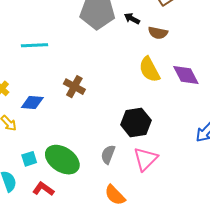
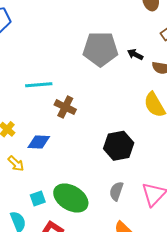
brown cross: (74, 87) -> (65, 107), moved
black hexagon: (136, 122) -> (119, 146), moved

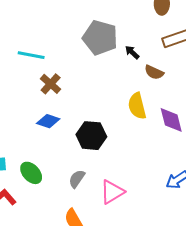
blue diamond: (39, 142) -> (48, 121), moved
green ellipse: (71, 198) -> (31, 173), size x0.7

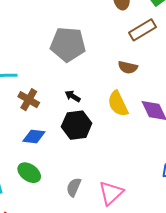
black arrow: (132, 52) -> (73, 96), moved
black hexagon: (91, 136) -> (77, 125), moved
green ellipse: (31, 173) -> (29, 173), moved

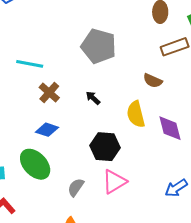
black hexagon: (77, 125) -> (105, 147), moved
green ellipse: (29, 173) -> (35, 164), size x1.4
pink triangle: (111, 193) -> (114, 182), moved

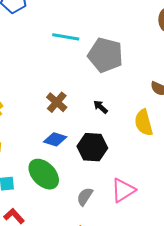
cyan line: (30, 64) -> (66, 37), moved
black hexagon: (105, 147) -> (92, 147), moved

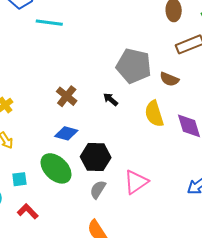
cyan line: (66, 37) -> (49, 23), moved
gray pentagon: (105, 55) -> (134, 66), moved
black hexagon: (92, 147) -> (96, 157), moved

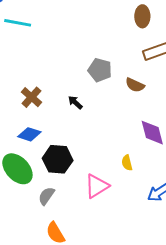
gray pentagon: (134, 66) -> (100, 70), size x0.7
yellow semicircle: (154, 114) -> (127, 163), moved, size x0.6
gray semicircle: (98, 190) -> (46, 196), moved

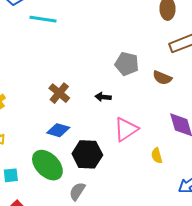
black arrow: (75, 102) -> (103, 97), turned -35
pink triangle: (97, 186) -> (126, 129), moved

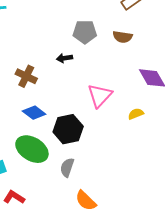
black arrow: (103, 97) -> (64, 58), moved
blue diamond: (58, 130) -> (34, 113), turned 35
yellow semicircle: (157, 156) -> (136, 114), turned 98

